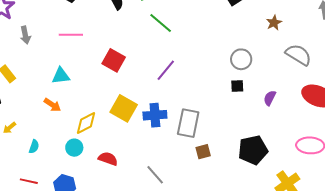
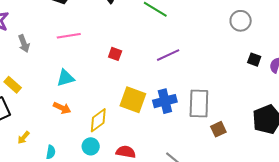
gray circle: (241, 59) -> (241, 21), moved
red square: (114, 60) -> (115, 54), size x0.6
purple line: (166, 70) -> (168, 55), turned 35
black square: (237, 86) -> (254, 60), moved, turned 32

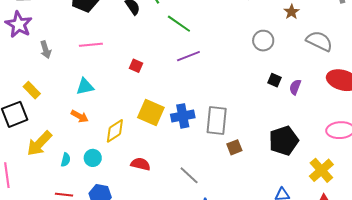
purple line: (168, 55) -> (188, 56), moved
yellow arrow: (24, 138) -> (39, 143), size x2.0
cyan circle: (91, 146) -> (93, 158), moved

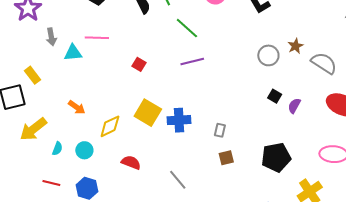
brown star: (292, 12) -> (295, 46), moved
cyan triangle: (85, 86) -> (73, 53), moved
gray rectangle: (217, 121) -> (220, 130), moved, size x0.5

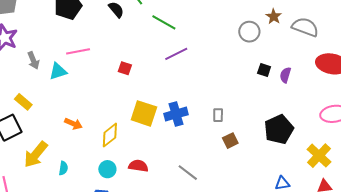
cyan circle: (84, 150) -> (107, 169), moved

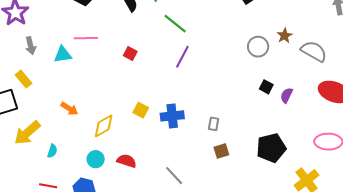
purple line: (176, 54) -> (182, 57), turned -45
gray arrow: (33, 60) -> (31, 46), moved
red square: (125, 68) -> (130, 54), moved
yellow square: (144, 113) -> (141, 110), size x0.6

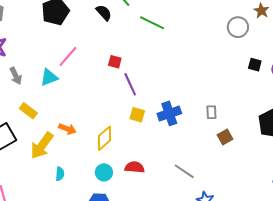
pink line: (86, 38) -> (68, 56), turned -35
purple line: (182, 57) -> (130, 84), moved, turned -40
yellow rectangle: (24, 79) -> (28, 111), moved
yellow arrow: (27, 133) -> (42, 146), moved

